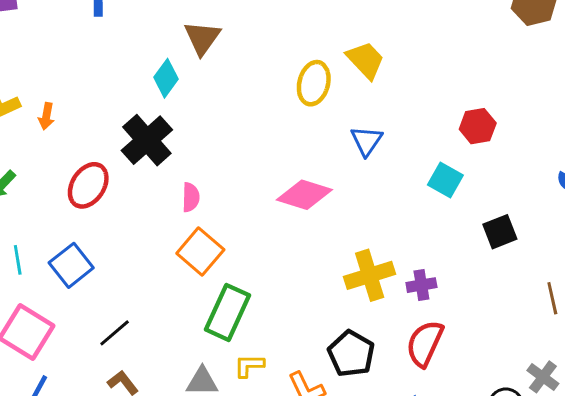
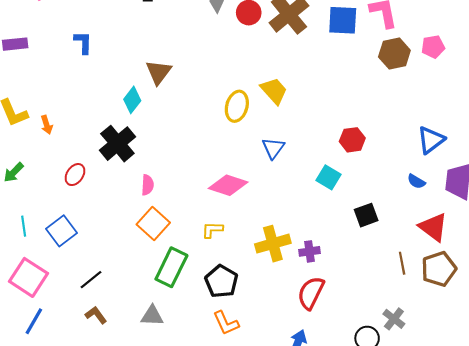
orange arrow: (46, 116) -> (47, 125), turned -30
red ellipse: (88, 185) -> (75, 175), size x0.7
black pentagon: (351, 354) -> (221, 281), moved
yellow L-shape: (249, 366) -> (212, 230), moved

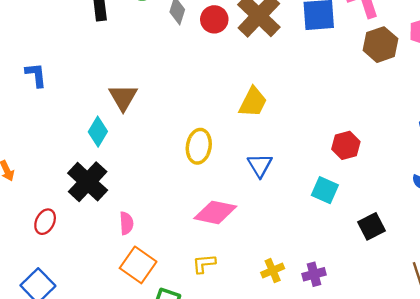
yellow trapezoid: (274, 91) -> (253, 102), turned 76
yellow ellipse: (237, 106) -> (199, 146), moved
yellow cross: (273, 244) -> (273, 271), size x0.6

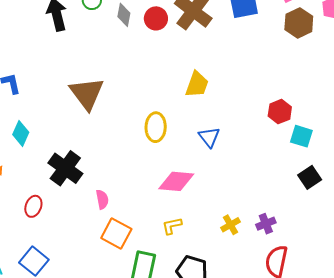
brown triangle: (123, 97) -> (87, 93), size x1.4
cyan diamond: (98, 132) -> (21, 133), moved
cyan square: (325, 190) -> (301, 136), moved

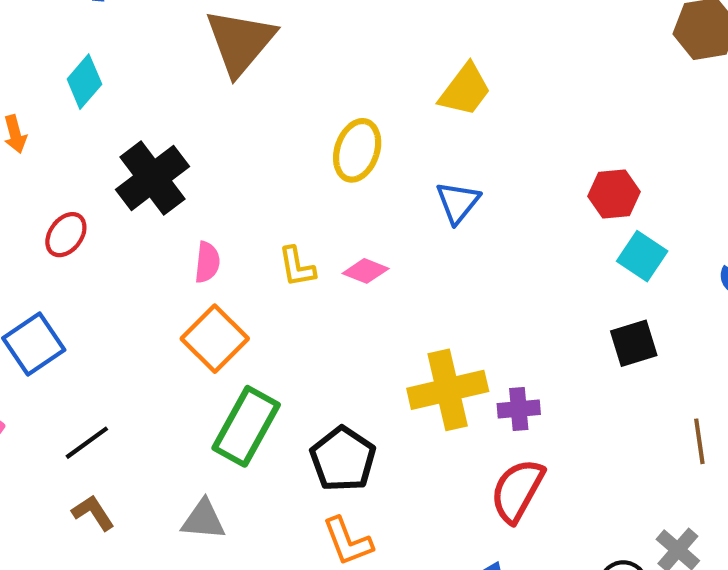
pink diamond: (176, 181) -> (366, 271), size x0.6
yellow cross: (231, 225) -> (448, 390), size x1.8
yellow L-shape: (172, 226) -> (297, 267), moved, turned -105

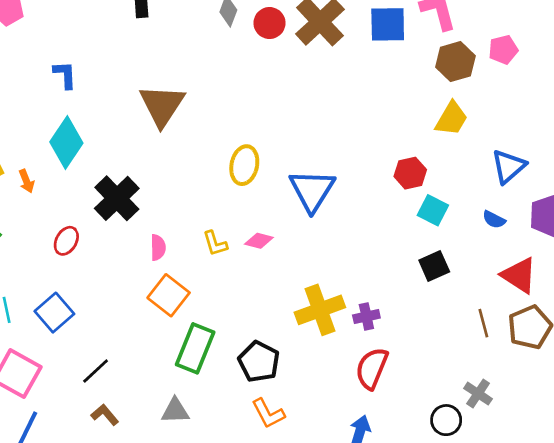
cyan diamond: (84, 82) -> (66, 143), size x1.5
yellow trapezoid: (465, 90) -> (451, 119), moved
blue triangle: (458, 202) -> (312, 190), size x1.6

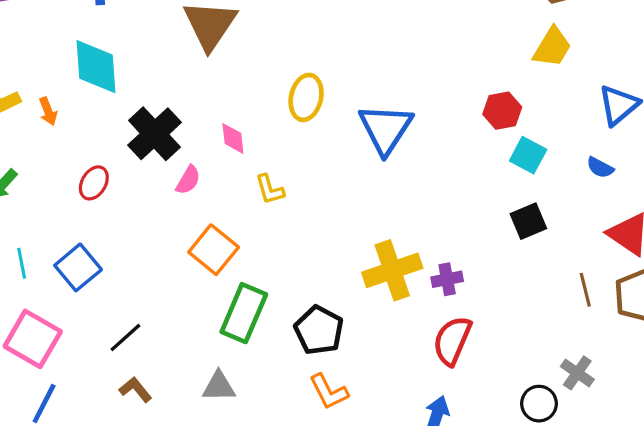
cyan diamond: (66, 143) -> (96, 67), turned -39
pink diamond: (259, 241) -> (233, 138), moved, turned 68
pink semicircle: (158, 247) -> (188, 180), moved, turned 30

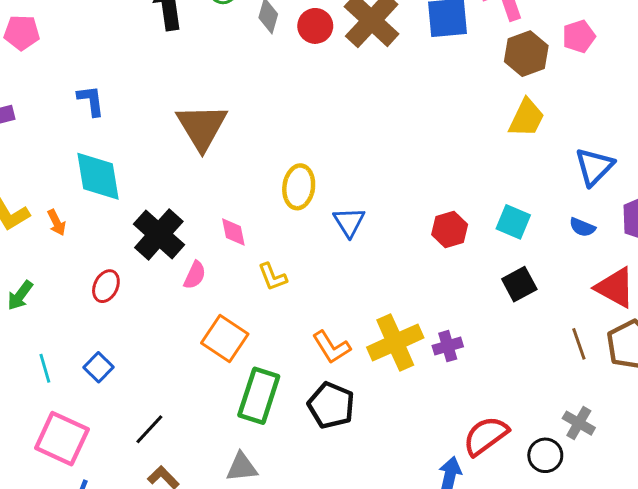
red hexagon: (502, 111) -> (450, 230), moved
blue triangle: (386, 129) -> (349, 222), moved, size x0.6
blue square: (78, 267) -> (99, 367), size x0.7
red semicircle: (452, 341) -> (486, 436), moved, turned 36
orange L-shape: (329, 392) -> (331, 347), moved

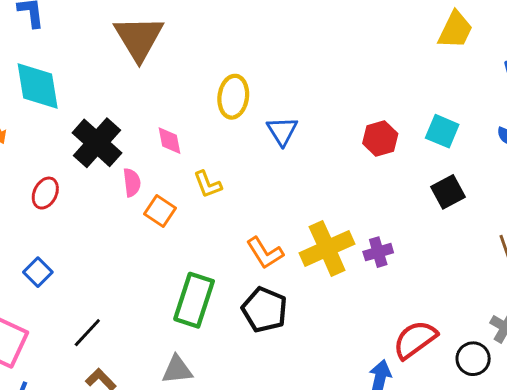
pink semicircle: (195, 275) -> (132, 182), turned -32
orange square: (225, 339) -> (160, 211), moved, size x0.7

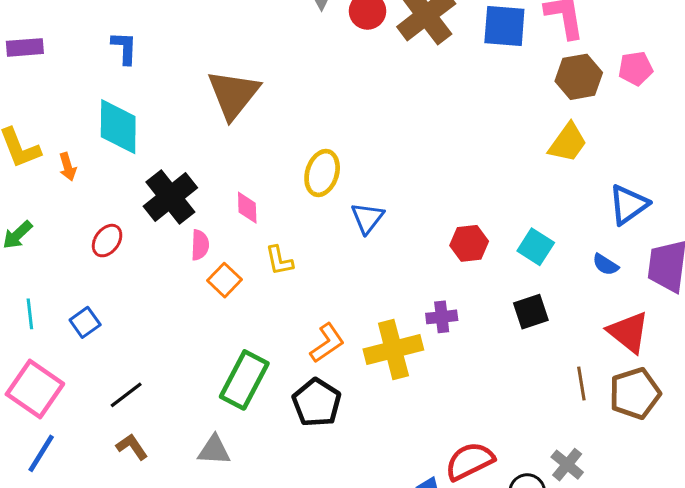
purple cross: (378, 252) -> (442, 317), moved
orange L-shape: (265, 253) -> (327, 343), turned -102

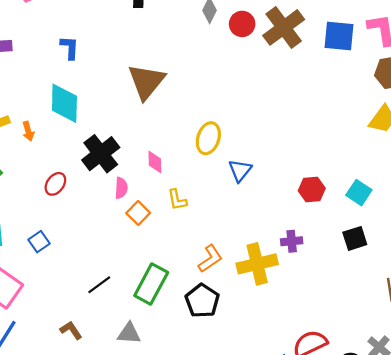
black line: (126, 395) -> (99, 285), moved

